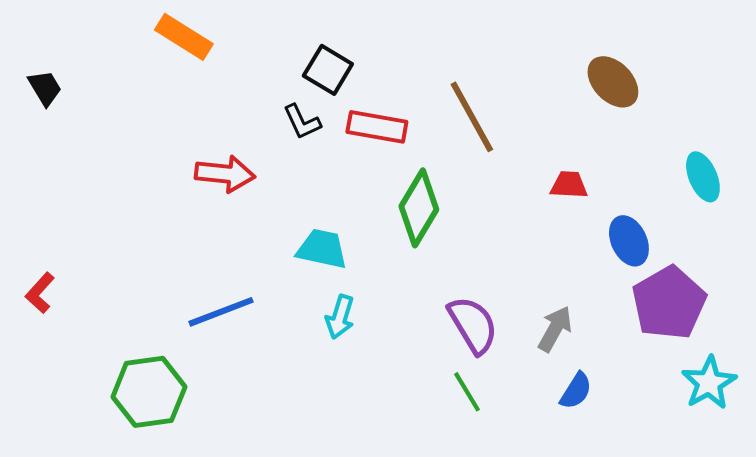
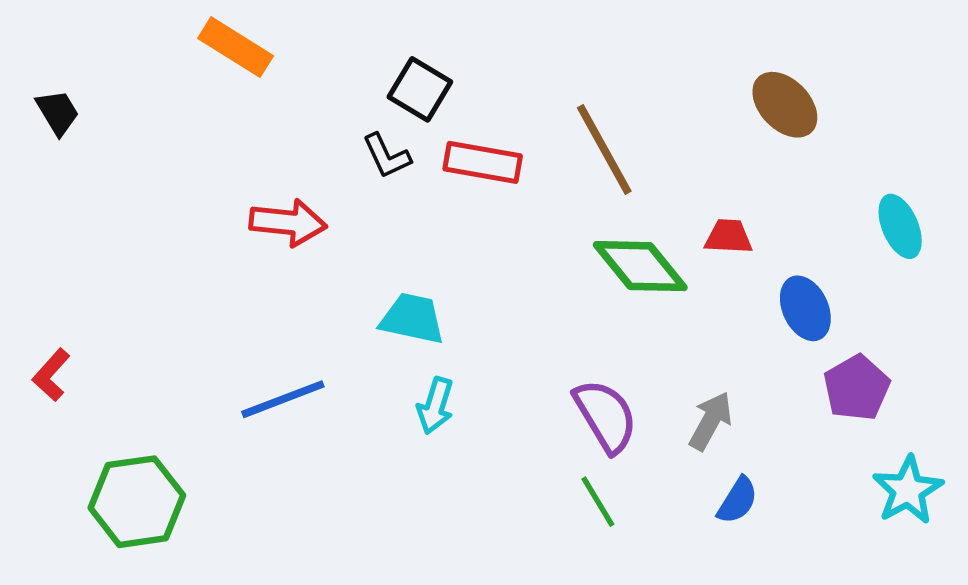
green diamond: (419, 208) -> (640, 266), moved, turned -70
purple pentagon: (669, 303) -> (857, 388), size x0.7
green hexagon: (149, 392) -> (137, 502), moved

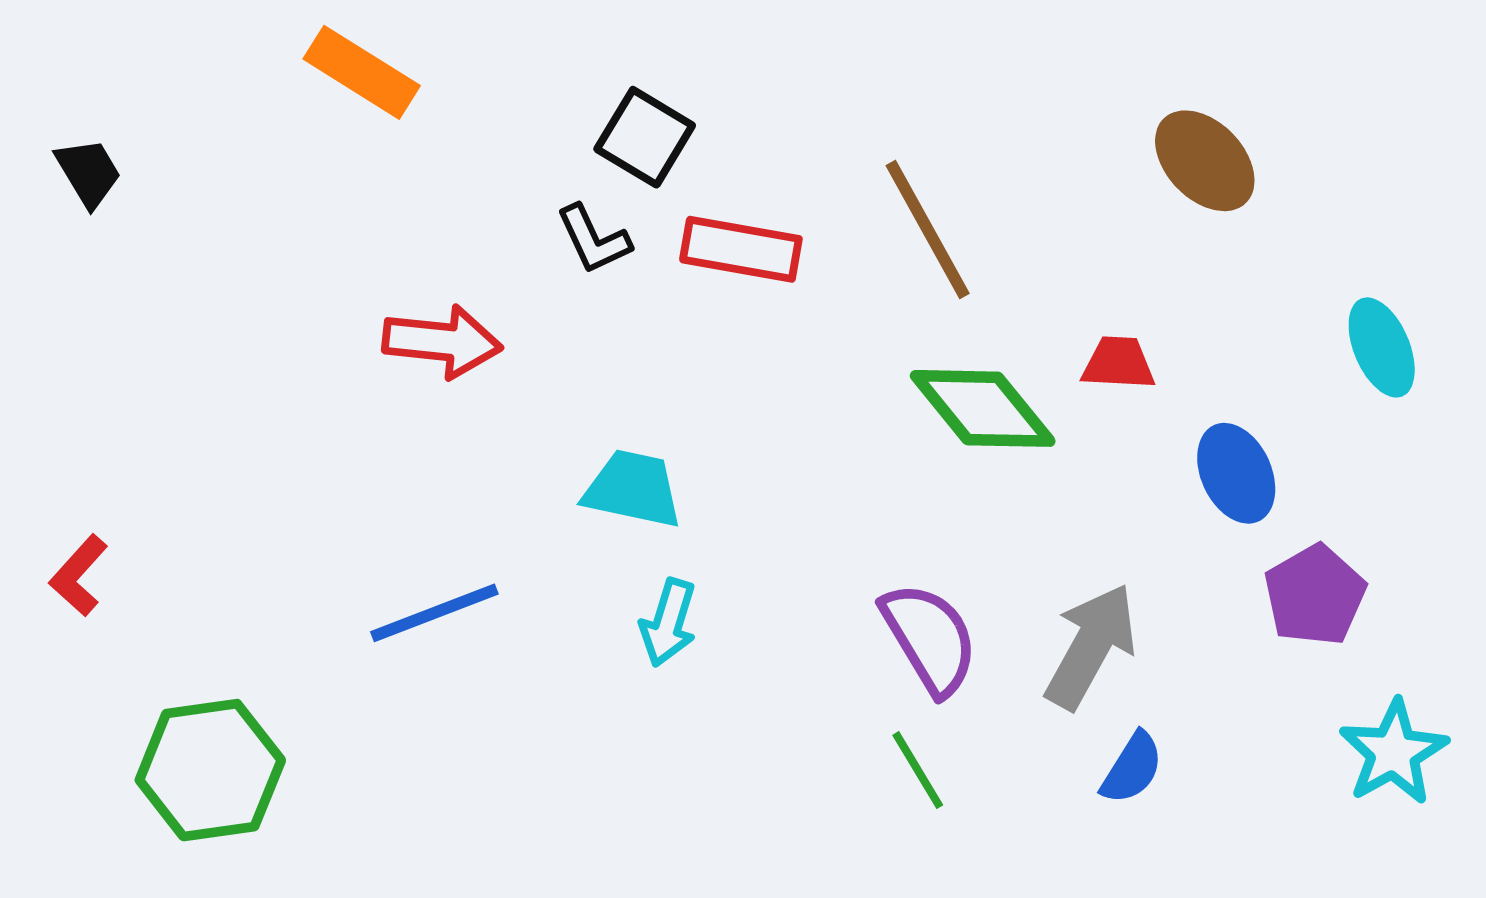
gray arrow: (711, 421) -> (1091, 646), size x1.4

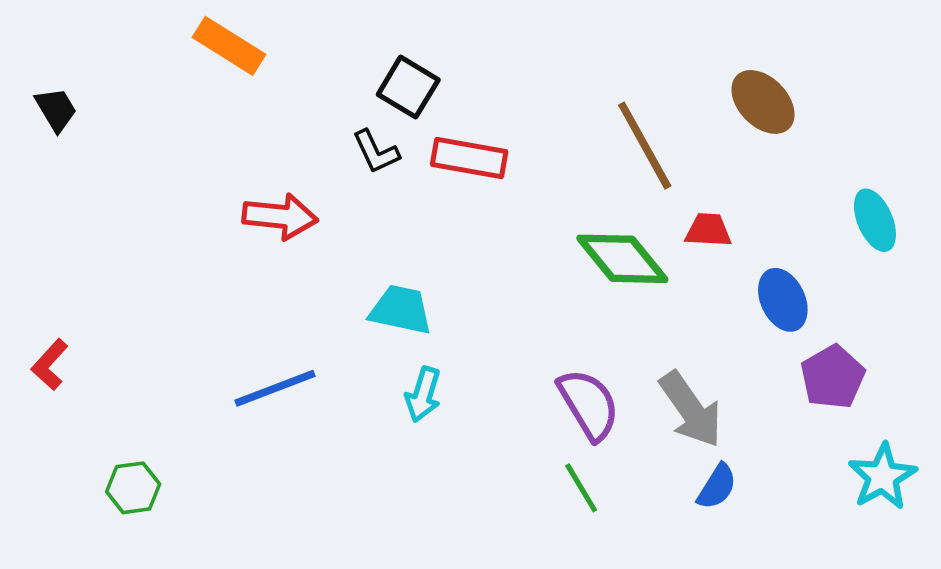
brown line: (928, 230) -> (645, 146), moved
gray arrow: (1091, 646) -> (691, 409), turned 116
green hexagon: (210, 770) -> (133, 488), size x0.6

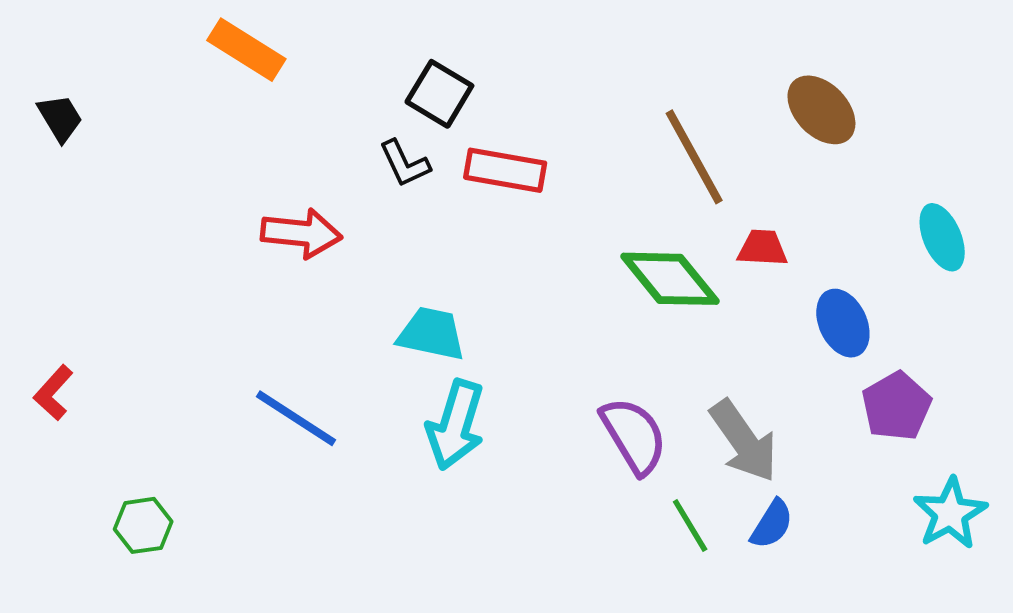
blue line: (275, 388) -> (296, 418), turned 54
cyan arrow: (423, 394) -> (456, 425), size x1.5
green line: (581, 488) -> (690, 525), moved

